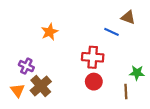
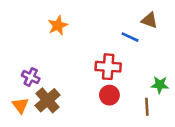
orange star: (50, 32) -> (58, 25), moved

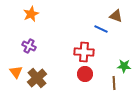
orange star: (58, 25) -> (31, 14), moved
purple cross: (31, 77) -> (29, 46), moved
orange triangle: (20, 105) -> (16, 72), moved

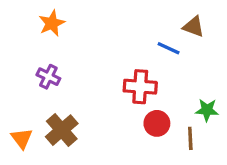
orange triangle: (16, 72) -> (22, 138), moved
red circle: (85, 74) -> (157, 123), moved

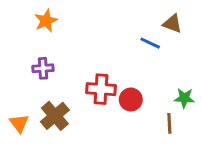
purple cross: (48, 77) -> (43, 68), turned -30
red cross: (140, 87) -> (101, 89), moved
red circle: (157, 123) -> (131, 100), moved

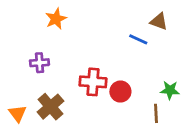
orange star: (46, 21) -> (56, 19), moved

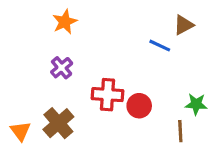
brown triangle: (159, 22) -> (183, 25), turned -48
purple cross: (39, 63) -> (62, 68), moved, turned -36

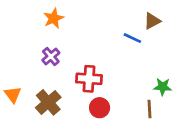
red circle: (139, 106) -> (100, 108), moved
orange triangle: (20, 131) -> (13, 95), moved

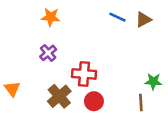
orange star: (54, 18) -> (51, 17), turned 30
blue line: (132, 38) -> (117, 17), moved
brown cross: (48, 102) -> (59, 96), moved

